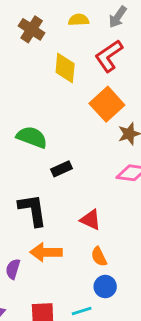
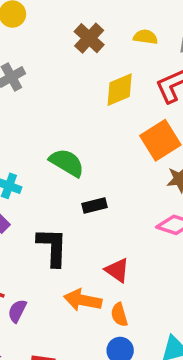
yellow diamond: (65, 68) -> (120, 90), turned 52
orange arrow: (46, 252) -> (83, 300), moved

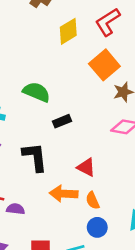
purple semicircle: (17, 311) -> (16, 209), turned 78

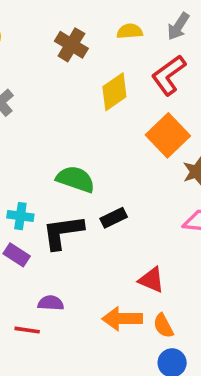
black L-shape: (35, 157) -> (63, 232), moved, turned -88
purple semicircle: (16, 209) -> (51, 303), moved

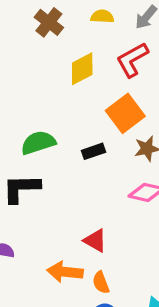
green semicircle: (75, 179) -> (38, 143), turned -44
black rectangle: (114, 218) -> (94, 151), moved

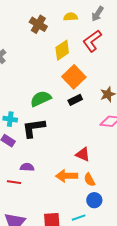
orange square: (125, 113) -> (74, 77), moved

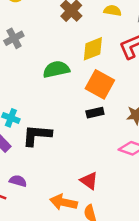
orange square: (74, 77) -> (100, 84), turned -30
green semicircle: (41, 99) -> (56, 69), moved

